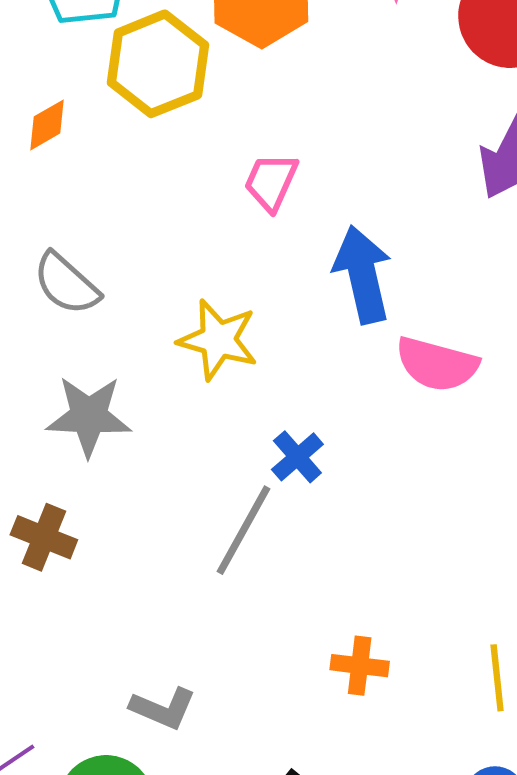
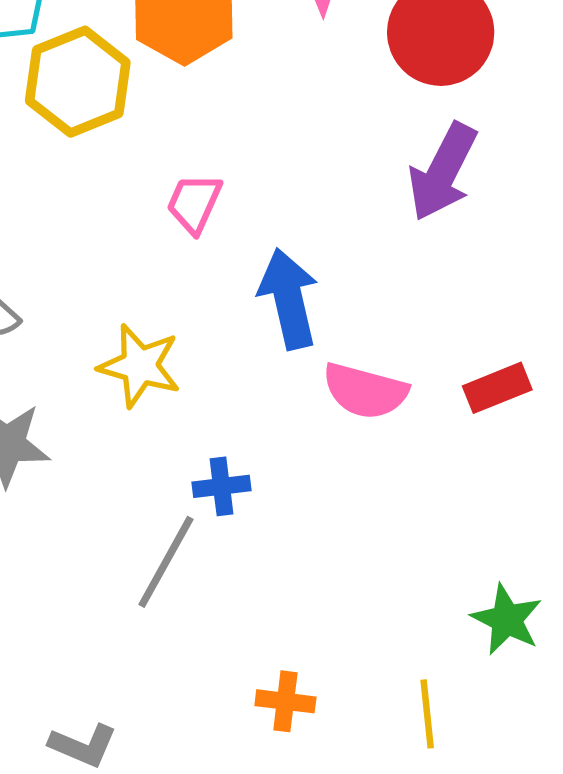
blue cross: (297, 457) -> (221, 486), turned 34

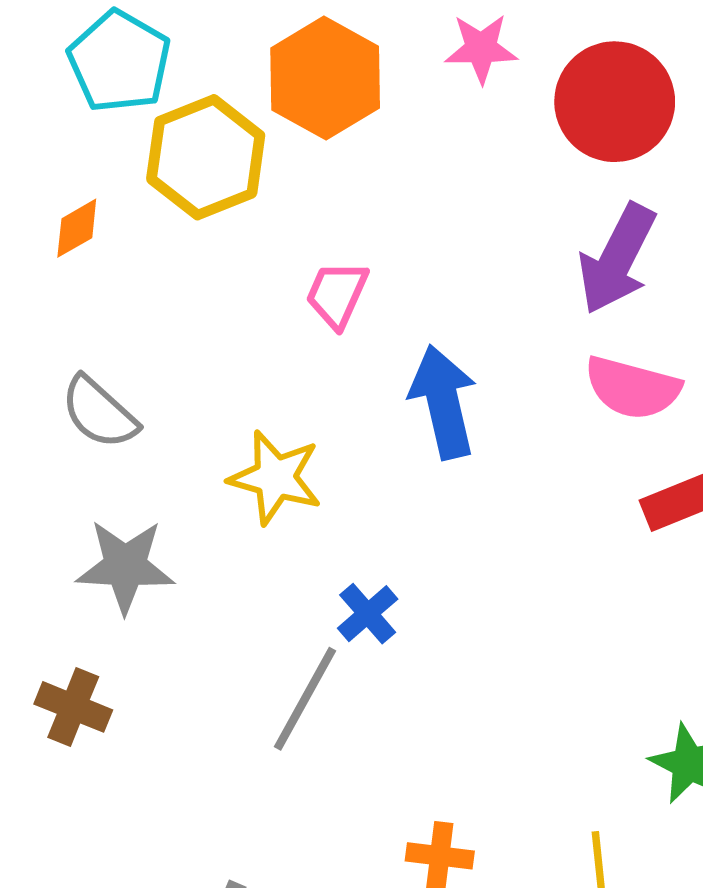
pink semicircle: (365, 391) -> (632, 388), moved
blue cross: (221, 486) -> (368, 614), turned -34

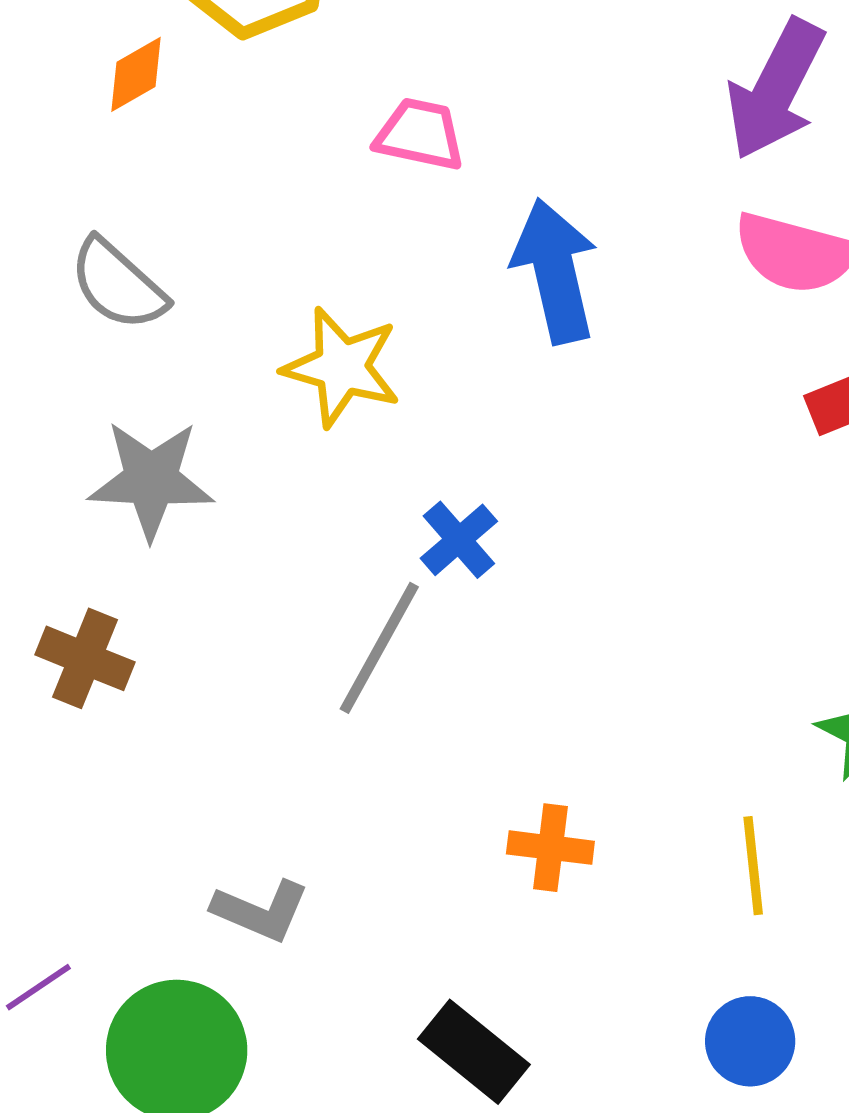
orange diamond: (77, 228) -> (136, 74), moved
pink trapezoid: (337, 294) -> (420, 134), turned 78

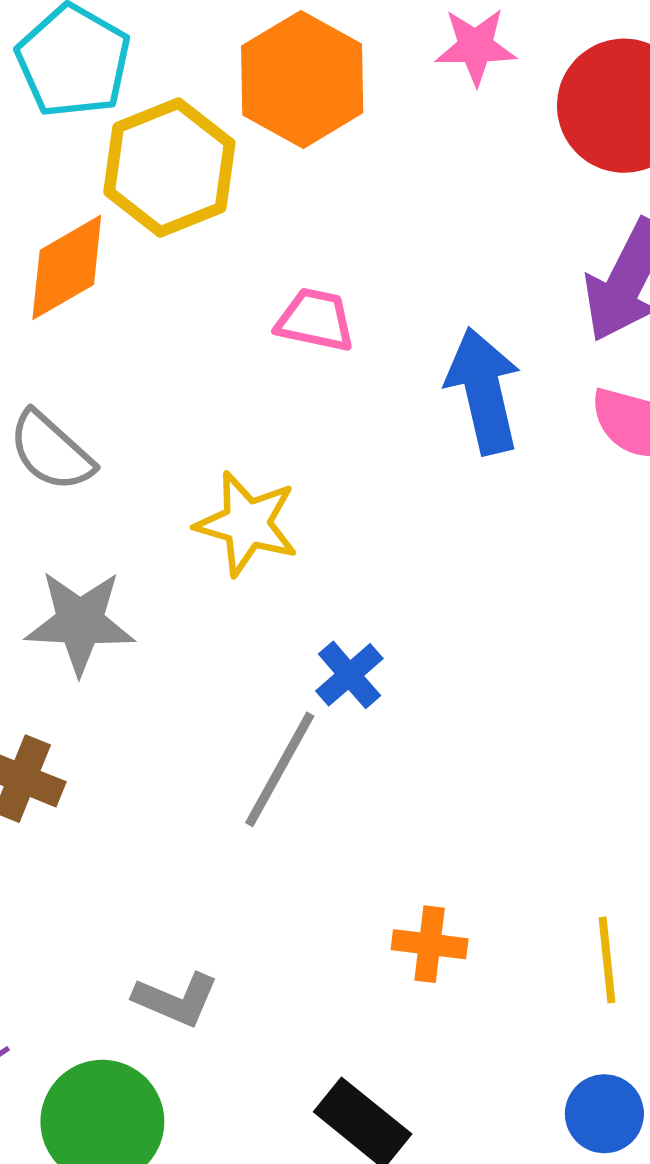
orange diamond: (136, 74) -> (67, 267), size x1.6
blue arrow: (555, 271) -> (483, 391), moved

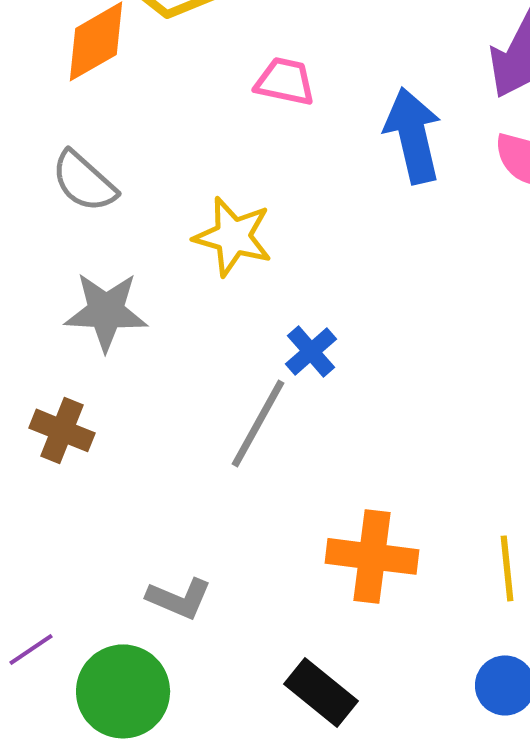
orange cross: (430, 944) -> (372, 556), size x1.6

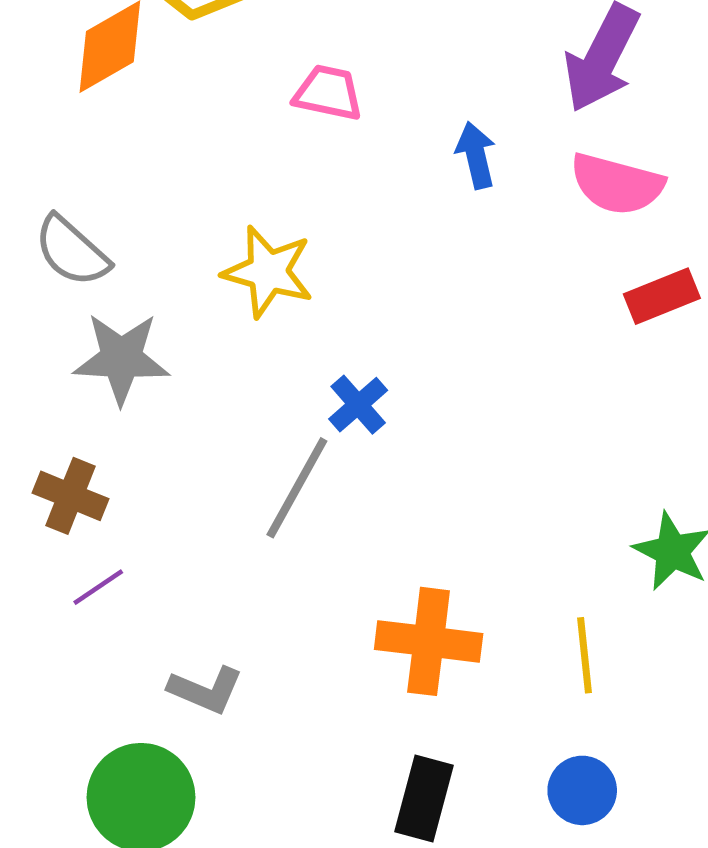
blue arrow: (413, 135) -> (476, 155), size x0.6
gray semicircle: (84, 181) -> (72, 251), moved
purple line: (31, 649) -> (98, 587), moved
black rectangle: (321, 692) -> (424, 798), moved, turned 66

